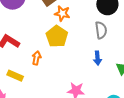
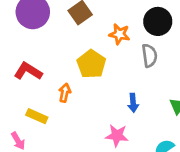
orange star: (62, 13) -> (119, 34), moved
blue arrow: (97, 58) -> (133, 103), moved

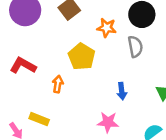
yellow rectangle: (37, 116) -> (39, 119), moved

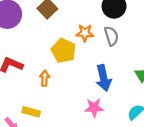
orange star: (107, 28) -> (85, 33), moved
blue arrow: (122, 91) -> (104, 78), size x1.6

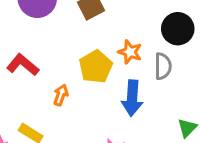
blue arrow: (104, 78) -> (132, 98), moved

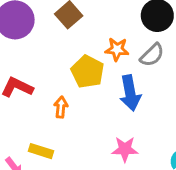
gray semicircle: (163, 66) -> (152, 55), turned 60

